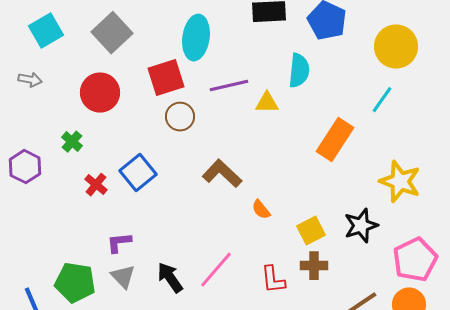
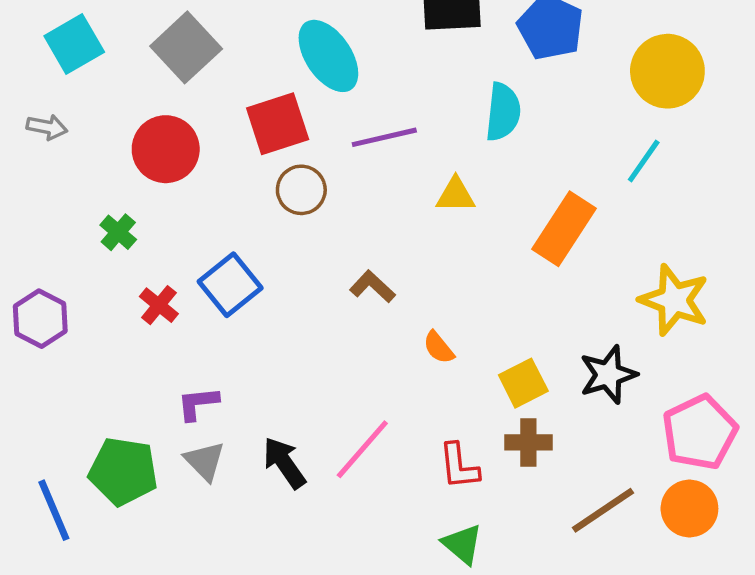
cyan ellipse: (196, 38) -> (328, 56), turned -42
yellow triangle: (267, 103) -> (456, 195), moved
purple hexagon: (25, 167) -> (40, 319), moved
brown L-shape: (222, 174) -> (372, 286), size x0.7

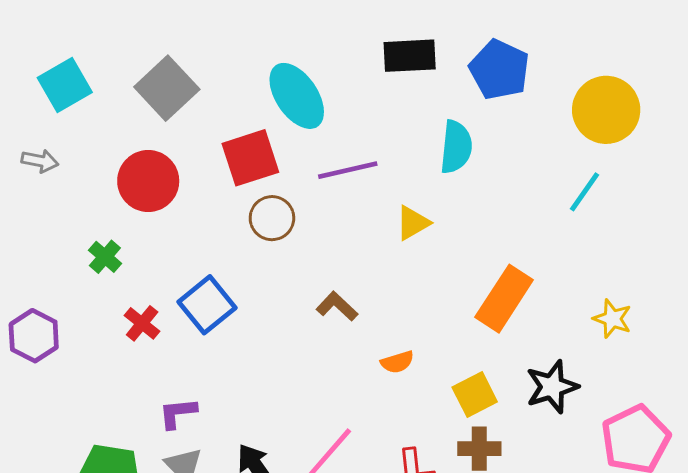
yellow triangle: (456, 195) -> (413, 223), turned -30
orange rectangle: (564, 229) -> (504, 299), moved
yellow star: (674, 300) -> (612, 319), size x0.6
orange semicircle: (439, 347) -> (397, 362), turned -68

